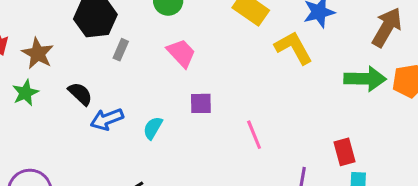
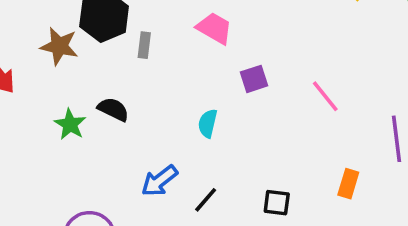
brown star: (38, 53) -> (59, 46), moved
green star: (25, 93) -> (70, 124), moved
blue arrow: (107, 119) -> (159, 181), moved

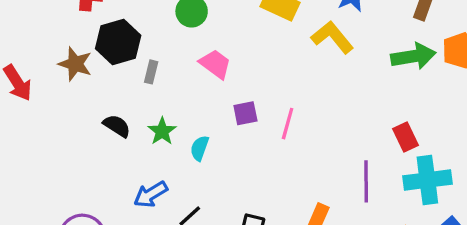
pink line: (325, 96) -> (288, 124), moved, turned 48
green star: (70, 124) -> (162, 131), moved

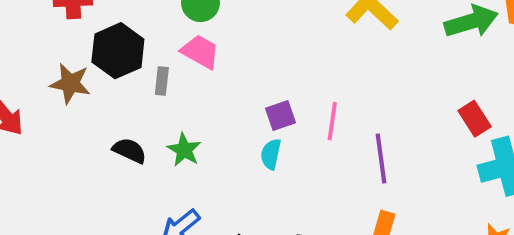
pink trapezoid: (215, 64) -> (200, 52), moved
cyan semicircle: (200, 148) -> (271, 154), moved
purple line: (366, 181) -> (381, 159), moved

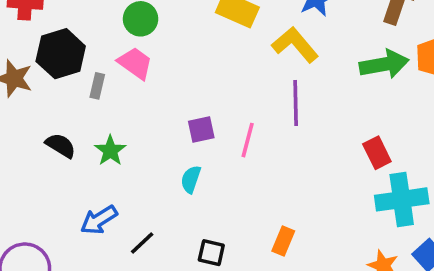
cyan semicircle: (271, 154) -> (191, 179), moved
purple line: (381, 159) -> (296, 103), moved

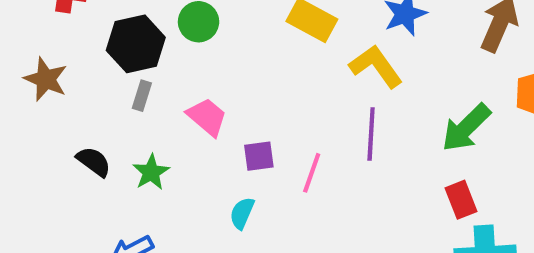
black hexagon: (61, 54) -> (136, 44), moved
pink trapezoid: (135, 63) -> (207, 117), moved
green arrow: (384, 64) -> (466, 128), moved, turned 141

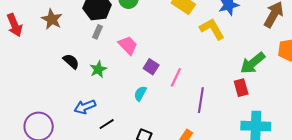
purple line: (371, 134) -> (201, 100), moved
purple square: (259, 156) -> (151, 67), turned 35
red rectangle: (461, 200) -> (241, 88), moved

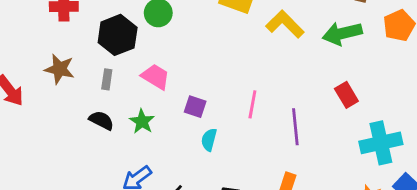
gray rectangle: (97, 32) -> (107, 79), moved
pink trapezoid: (128, 45) -> (156, 77), moved
green arrow: (253, 63) -> (342, 33), moved, turned 40
purple square: (151, 67) -> (195, 107), moved

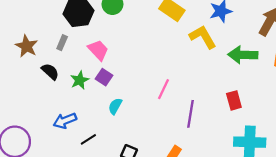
brown star: (59, 69) -> (27, 46), moved
purple square: (195, 107) -> (104, 77), moved
cyan semicircle: (209, 140) -> (115, 106), moved

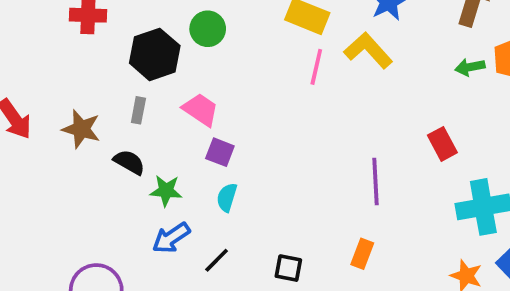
green arrow: (243, 55) -> (470, 67), moved, size x0.6
green star: (80, 80) -> (166, 191), moved, turned -30
pink line: (163, 89) -> (316, 67), moved
cyan semicircle: (115, 106) -> (227, 197), moved

